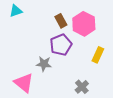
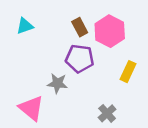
cyan triangle: (16, 11) -> (25, 26), moved
purple pentagon: (61, 45) -> (80, 59), turned 30

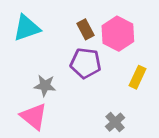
cyan triangle: (25, 26) -> (27, 28), size x1.5
gray star: (57, 83) -> (45, 86), moved

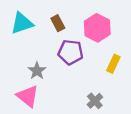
brown rectangle: (86, 29) -> (58, 23), moved
gray star: (45, 86) -> (37, 71), turned 30

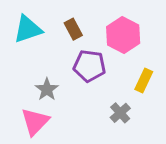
pink triangle: (28, 96) -> (35, 122), turned 35
gray cross: (95, 101) -> (120, 113), moved

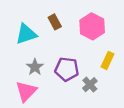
cyan triangle: (28, 29) -> (26, 34), moved
purple pentagon: (89, 66) -> (67, 69), moved

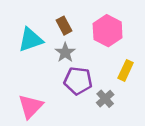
gray star: (35, 67) -> (65, 52), moved

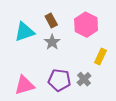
purple pentagon: (78, 81) -> (59, 80), moved
pink triangle: (31, 106) -> (24, 85), turned 30

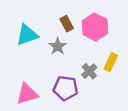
brown rectangle: (51, 21) -> (67, 24), moved
gray cross: (84, 79) -> (89, 71), moved

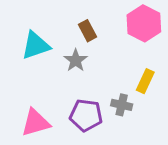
pink hexagon: (95, 27) -> (144, 23), moved
gray cross: (89, 71) -> (122, 105), moved, turned -35

